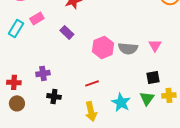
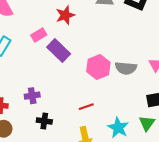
pink rectangle: (37, 18) -> (39, 35), moved
purple rectangle: (67, 32) -> (59, 50), size x1.5

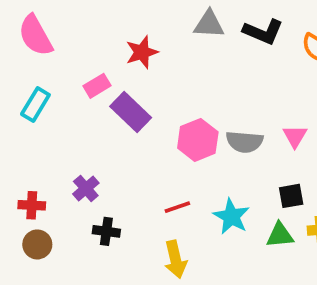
purple cross: (32, 96) -> (86, 188), turned -32
green triangle: (147, 123) -> (280, 235), turned 49
cyan star: (118, 128) -> (231, 216), moved

